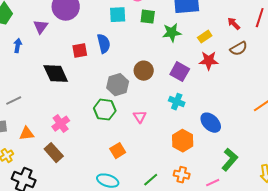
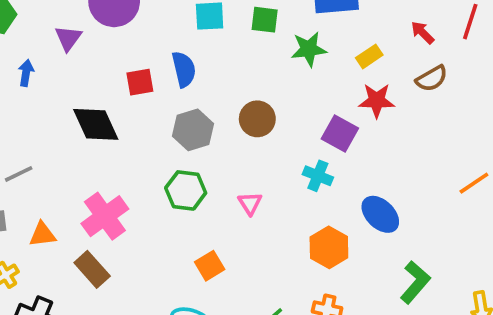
purple square: (180, 72) -> (340, 134), moved
gray hexagon: (118, 85) -> (193, 130), moved
pink cross: (61, 124) -> (105, 216), size x1.4

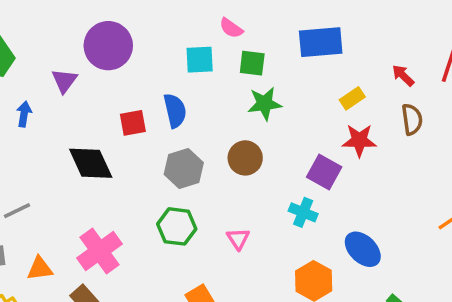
green star: (309, 49) -> (264, 104), moved
brown semicircle: (432, 78) -> (412, 119), turned -68

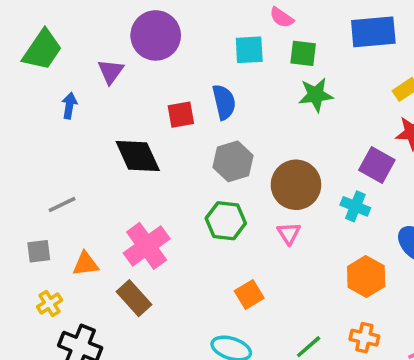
brown circle: (245, 158) -> (296, 185), moved, size x1.4

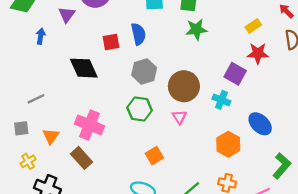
pink cross: (147, 246) -> (89, 125), turned -32
orange triangle: (85, 264) -> (51, 136), turned -48

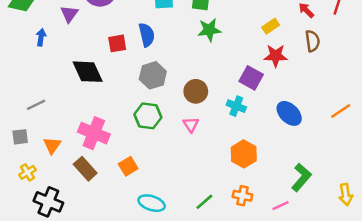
brown circle: (184, 86) -> (196, 91), size x0.7
blue ellipse: (260, 124) -> (289, 113), moved
orange square: (154, 156) -> (128, 166), moved

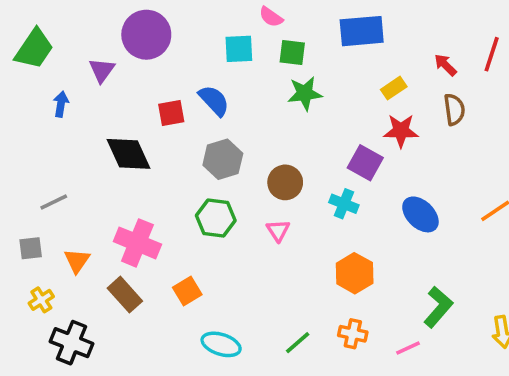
blue semicircle: (147, 35) -> (214, 101), turned -30

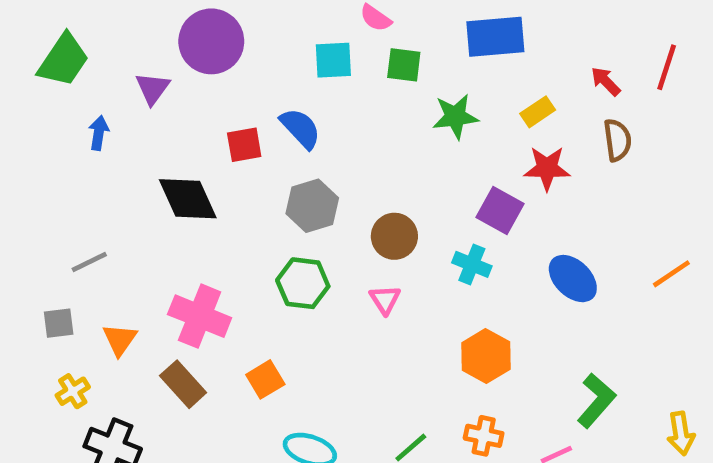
green star: (305, 93) -> (455, 117), moved

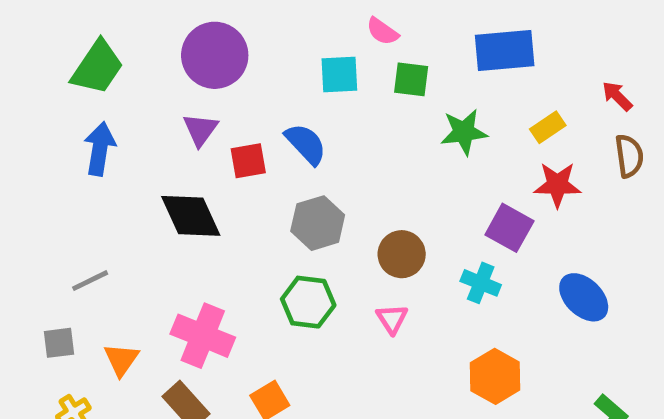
green trapezoid: (63, 60) -> (97, 67), moved
purple triangle: (153, 88) -> (200, 130), moved
blue arrow: (99, 133) -> (100, 149), size x1.5

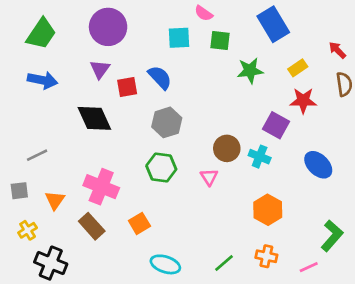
blue rectangle: (505, 51) -> (273, 24), turned 64
blue arrow: (100, 149) -> (43, 80), turned 92
brown circle: (402, 254) -> (227, 148), moved

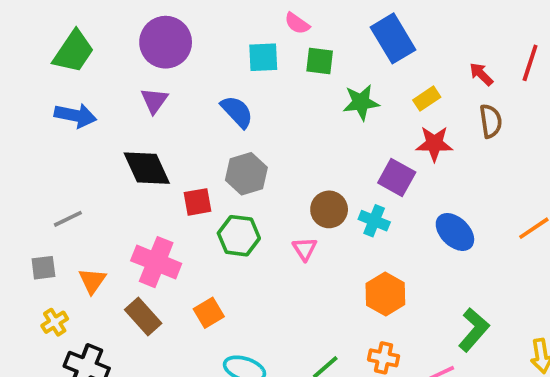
red square: (127, 87) -> (198, 202), moved

